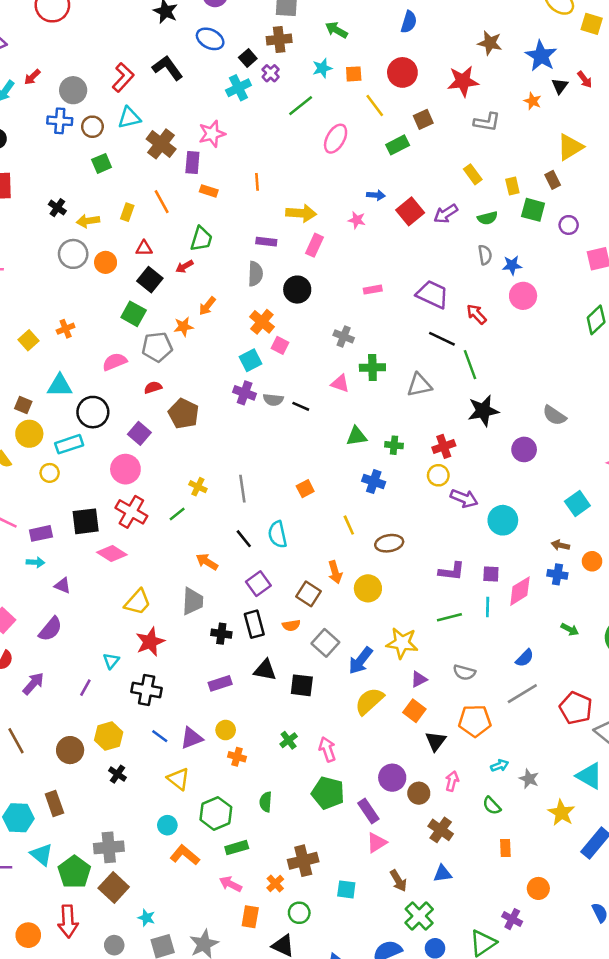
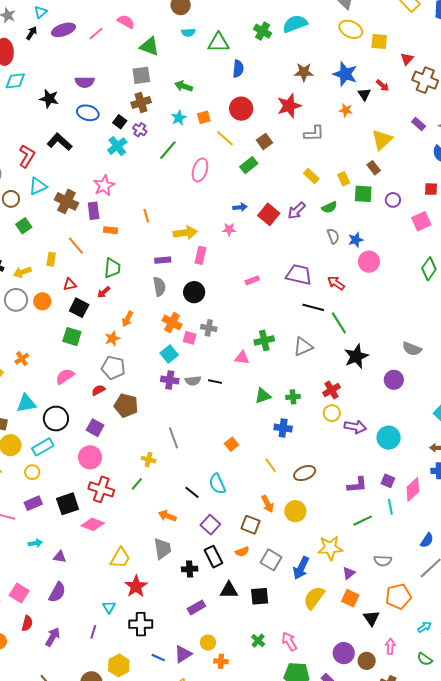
gray cross: (344, 336) -> (209, 328), moved
gray pentagon: (157, 347) -> (113, 368), moved, turned 30
gray line: (242, 489) -> (173, 438), moved
purple rectangle: (41, 533) -> (33, 503), moved
purple square: (491, 574) -> (388, 481), turned 32

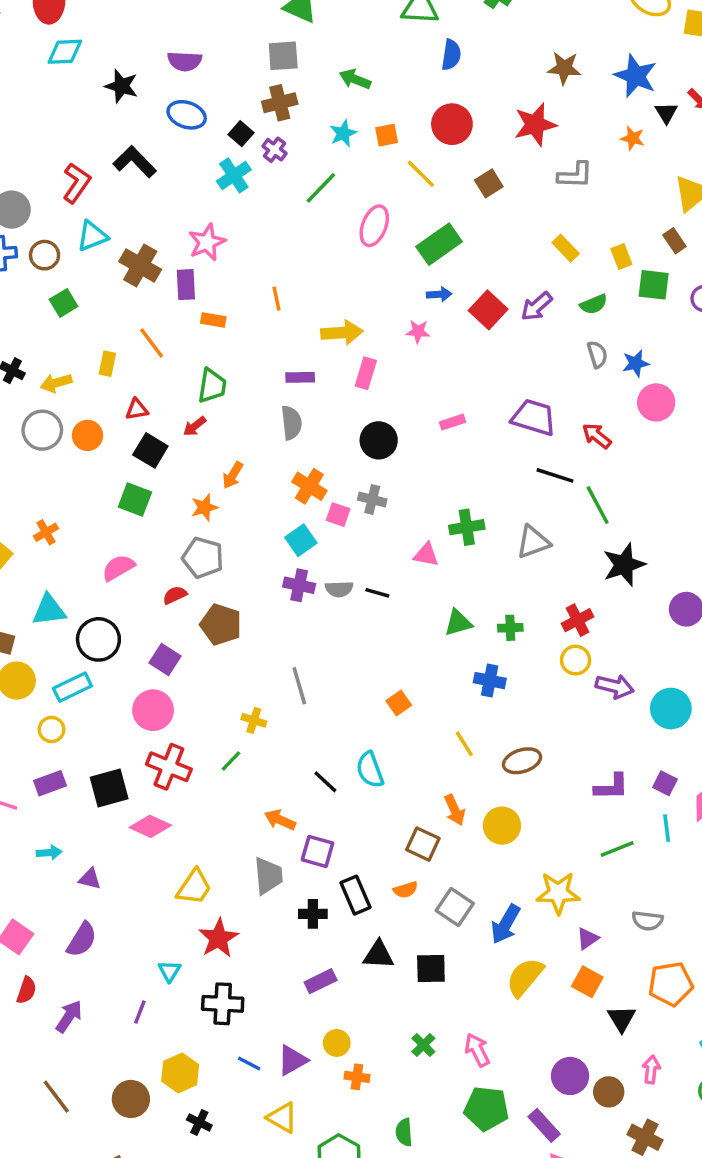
green rectangle: (249, 165) -> (439, 244), moved, size x1.4
black circle: (194, 292) -> (379, 440), moved
purple square: (210, 525) -> (318, 851), moved, turned -30

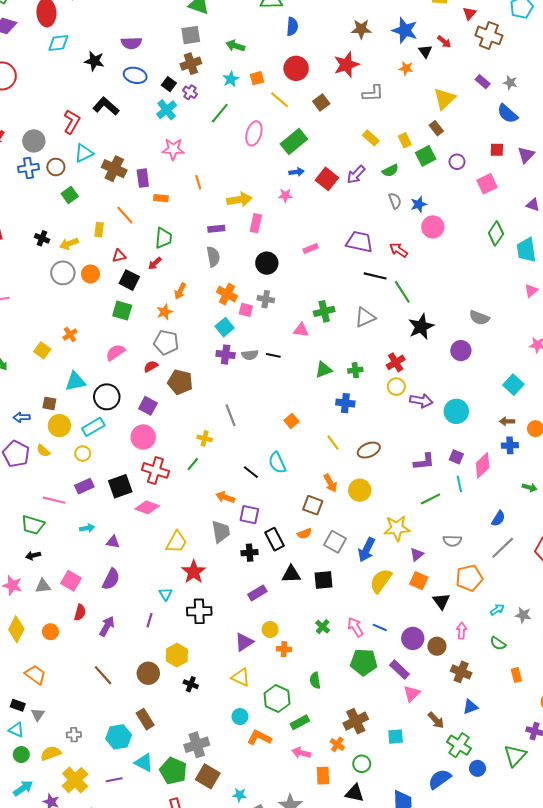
pink star: (207, 242) -> (173, 149), moved, turned 30
green square: (654, 285) -> (426, 156), turned -30
blue line: (249, 1063) -> (380, 627), moved

